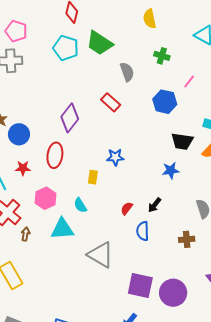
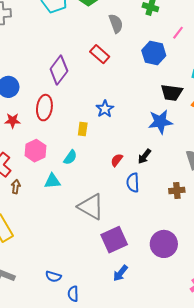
blue star: (115, 157) -> (105, 109), turned -30
blue star: (171, 170) -> (160, 122), size x1.4
cyan semicircle: (80, 205) -> (70, 157), turned -112
cyan triangle: (62, 229) -> (52, 181), size x0.7
purple square: (140, 285) -> (114, 240), moved, turned -36

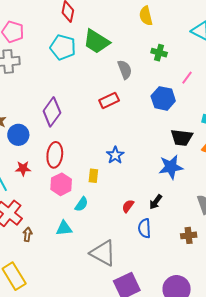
red rectangle: (100, 54) -> (109, 100), turned -66
purple diamond: (59, 70) -> (52, 112), moved
pink hexagon: (35, 151) -> (61, 184), moved

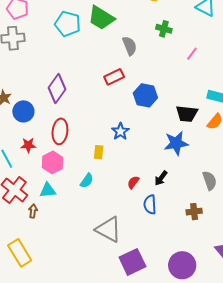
blue hexagon: (163, 98) -> (145, 95), moved
pink hexagon: (61, 184) -> (52, 162), moved
cyan triangle: (64, 228) -> (48, 190), moved

